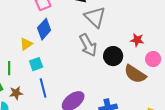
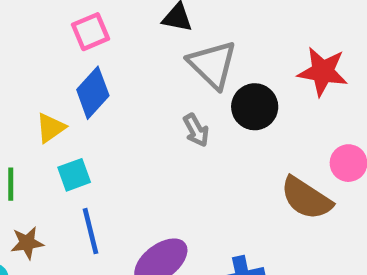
red star: (137, 40) -> (323, 72), moved, size x1.5
gray arrow: (88, 45) -> (196, 130), size x0.6
black circle: (113, 56) -> (255, 107), moved

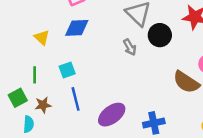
blue diamond: (93, 93) -> (77, 28), turned 45
yellow triangle: (51, 128) -> (42, 38), moved, turned -42

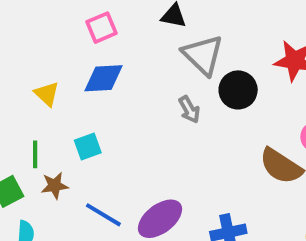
blue line: (76, 99) -> (103, 215), moved, turned -45
brown star: (43, 105) -> (55, 186), moved

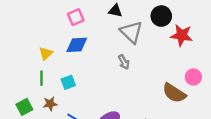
black circle: (238, 90) -> (161, 16), moved
yellow triangle: (47, 94) -> (46, 53), turned 32
green line: (35, 154) -> (42, 78), moved

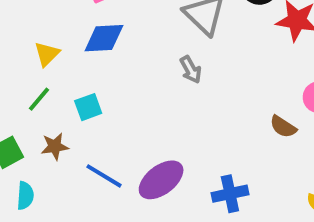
green line: (42, 78) -> (39, 99), turned 40
brown semicircle: (174, 93) -> (283, 127), size x0.6

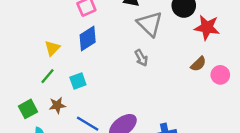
blue diamond: (104, 38) -> (88, 38), turned -30
brown semicircle: (283, 127) -> (198, 64), moved, turned -77

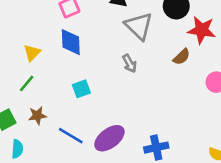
blue diamond: (88, 38) -> (71, 42), turned -60
brown semicircle: (198, 64) -> (182, 57), moved
cyan square: (78, 81) -> (81, 89), moved

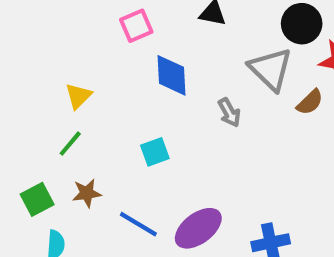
gray triangle: (139, 26) -> (271, 69), moved
blue diamond: (71, 42) -> (171, 75), moved

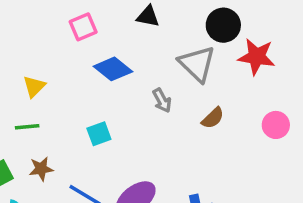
blue diamond: (171, 75) -> (113, 69), turned -48
brown semicircle: (310, 102) -> (213, 118), moved
green line: (70, 144) -> (27, 127), turned 45

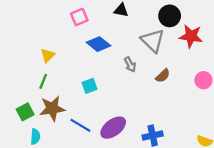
green line: (27, 127) -> (43, 81), turned -63
brown star: (41, 169) -> (52, 108), size x1.6

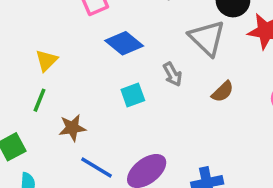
cyan square: (89, 86) -> (133, 95), moved
brown star: (52, 108) -> (72, 128), moved, size x0.7

